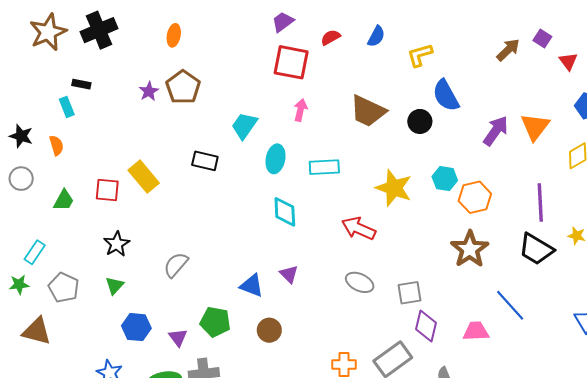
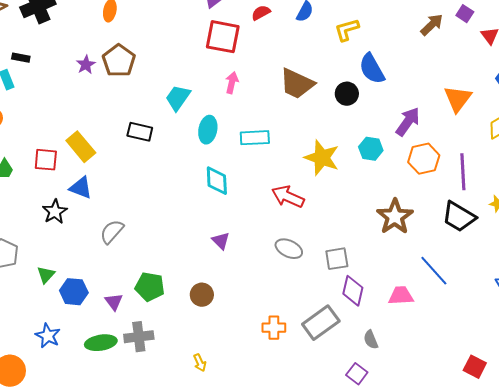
purple arrow: (496, 131) -> (408, 122), moved
orange hexagon: (475, 197) -> (424, 159), moved
green triangle: (115, 286) -> (46, 275), moved
blue triangle: (252, 286) -> (81, 188), moved

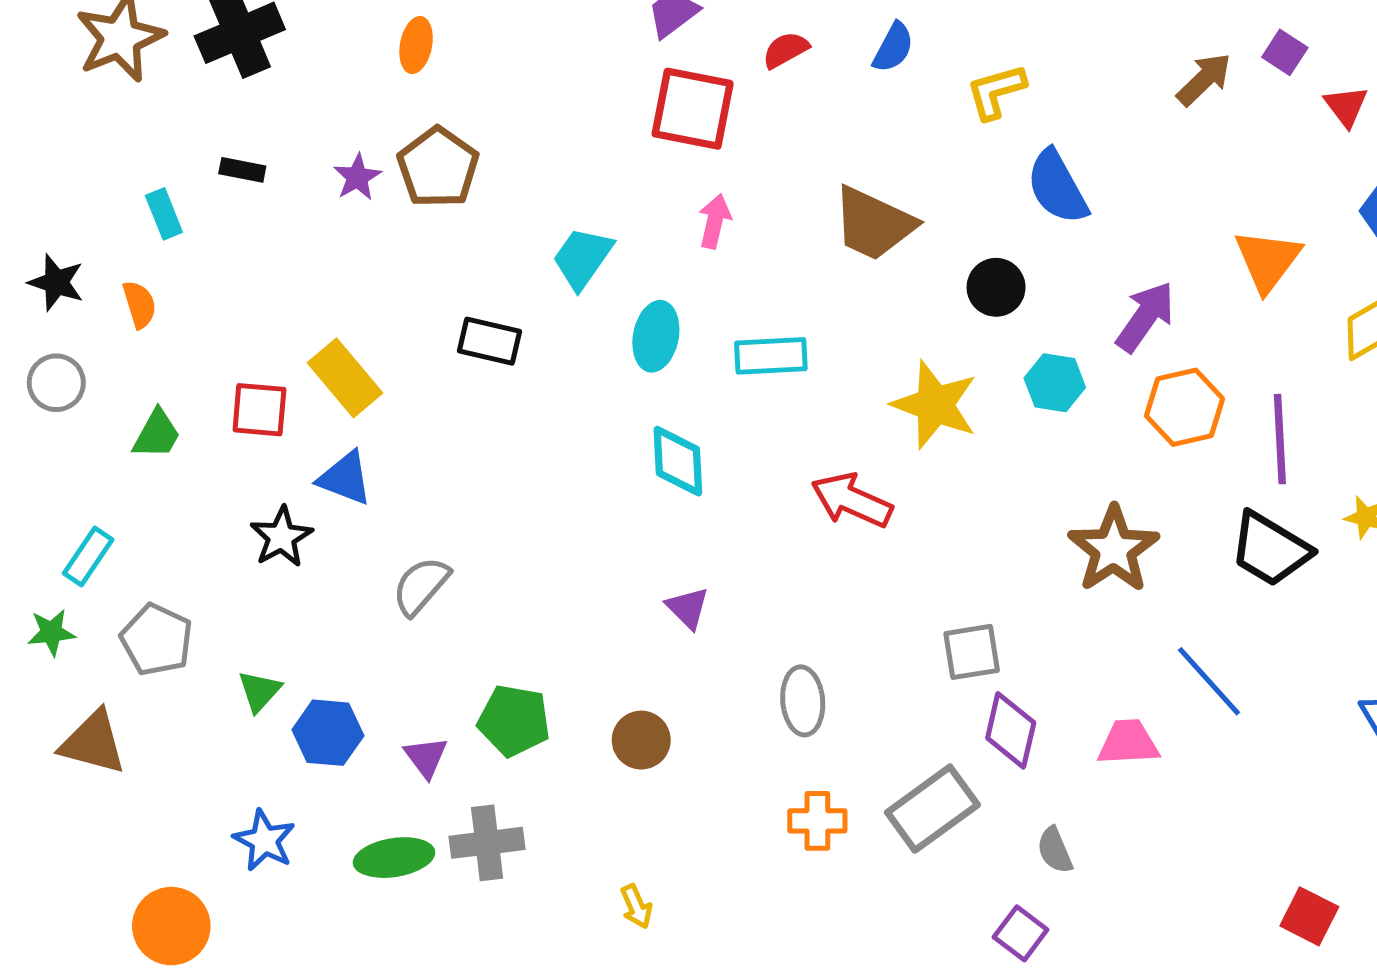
black rectangle: (21, 58) -> (242, 170), moved
black circle: (347, 94) -> (996, 287), moved
gray ellipse: (289, 249) -> (803, 701), moved, turned 60

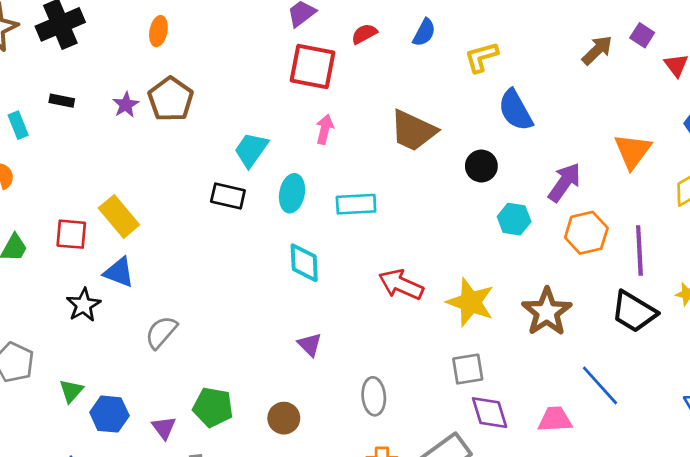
black rectangle: (489, 341) -> (228, 196), moved
yellow star: (935, 405) -> (470, 302), moved
purple diamond: (1011, 730) -> (490, 413), turned -30

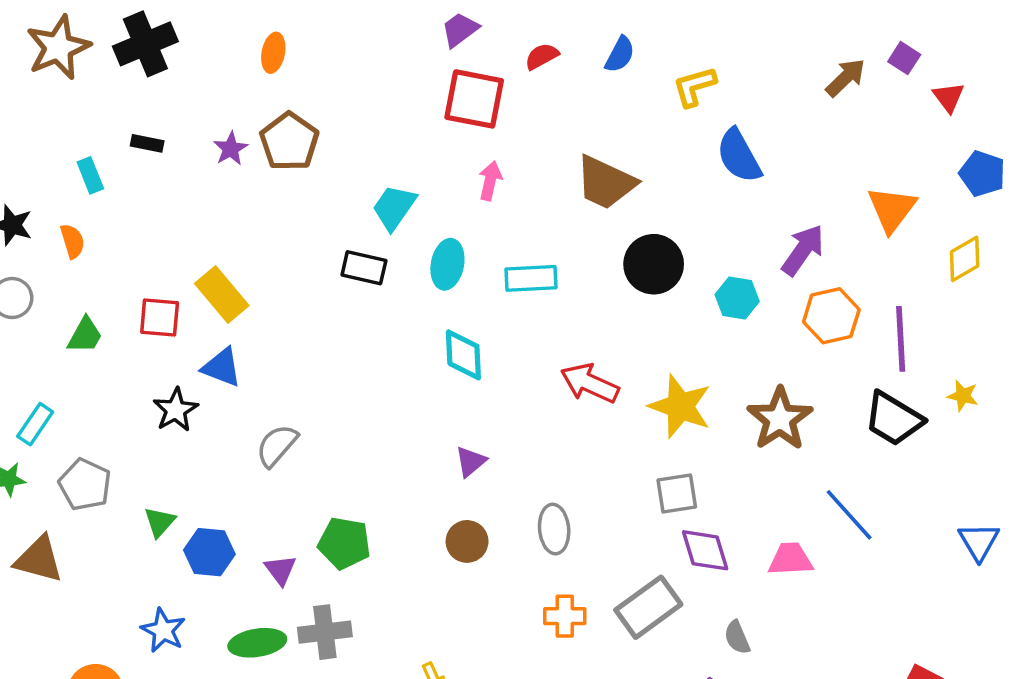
black circle: (481, 166) -> (654, 264), moved, size x1.4
purple triangle: (310, 345) -> (471, 461), turned 35
brown circle: (284, 418) -> (467, 541), moved

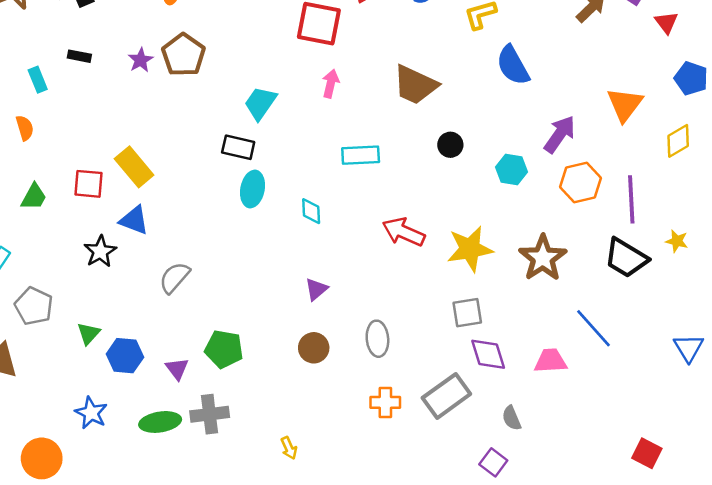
cyan ellipse: (447, 264) -> (253, 189), moved
black circle: (654, 264) -> (450, 145), size x0.6
cyan diamond: (463, 355) -> (311, 211), size x0.7
yellow star: (680, 406) -> (470, 249), turned -30

